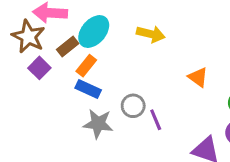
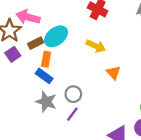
orange rectangle: (86, 66) -> (46, 59), turned -40
orange triangle: (198, 77) -> (113, 73), moved
purple line: (156, 120) -> (72, 114), moved, turned 48

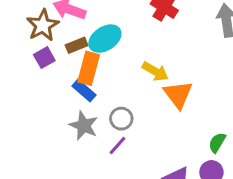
yellow arrow: (96, 46) -> (155, 71), moved
orange rectangle: (46, 59) -> (89, 68), size x1.5
orange triangle: (113, 73) -> (178, 94), size x1.5

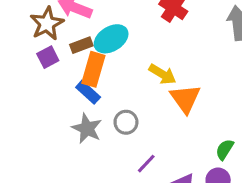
purple line: (118, 146) -> (146, 164), moved

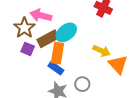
brown rectangle: (81, 45) -> (48, 39), size x1.5
purple square: (48, 57) -> (28, 49), turned -32

